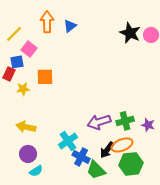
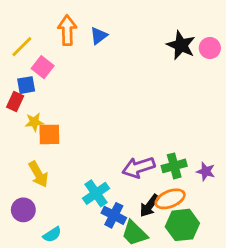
orange square: (45, 77) -> (49, 134), moved
yellow arrow: (26, 127) -> (38, 174), turned -132
purple circle: (28, 154) -> (23, 210), moved

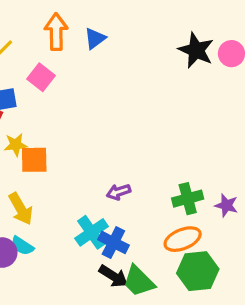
pink square: (43, 67) -> (41, 77), moved
purple arrow: (139, 167) -> (119, 192), moved, size x0.6
black arrow: (149, 206) -> (113, 276), moved, turned -95
blue cross: (114, 215) -> (113, 242), moved
cyan semicircle: (52, 235) -> (22, 246), moved, turned 66

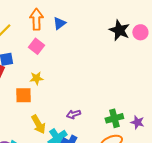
pink square: (41, 77) -> (36, 46), moved
yellow star: (16, 145) -> (36, 78), moved
yellow arrow: (21, 209) -> (38, 124), moved

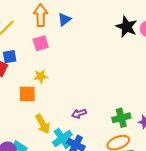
pink square: (36, 46) -> (41, 43), turned 35

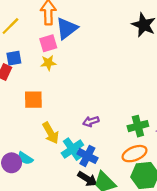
blue triangle: (64, 19) -> (67, 28), moved, size x1.5
yellow star: (41, 76) -> (48, 63), moved

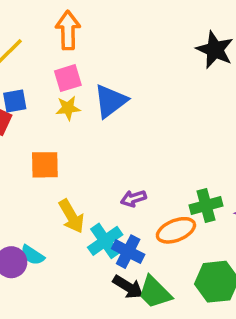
blue triangle: (67, 28) -> (110, 101), moved
orange ellipse: (135, 154) -> (176, 230), moved

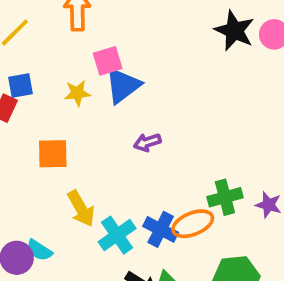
pink square: (68, 78) -> (108, 61), moved
purple arrow: (133, 198) -> (147, 142), moved
blue cross: (128, 252) -> (161, 229), moved

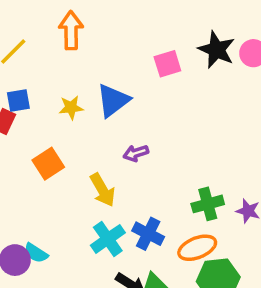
pink square: (108, 61) -> (167, 64), moved
orange square: (53, 154) -> (48, 164), turned -32
yellow arrow: (81, 209) -> (103, 190), moved
orange ellipse: (193, 224) -> (197, 248), moved

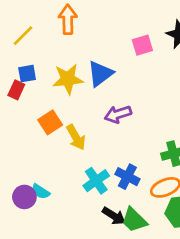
yellow star: (71, 108) -> (68, 79), size x1.6
purple arrow: (136, 153) -> (118, 114), size x1.4
yellow arrow: (103, 190) -> (76, 137), moved

